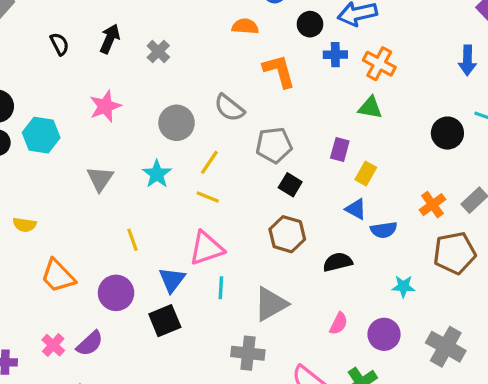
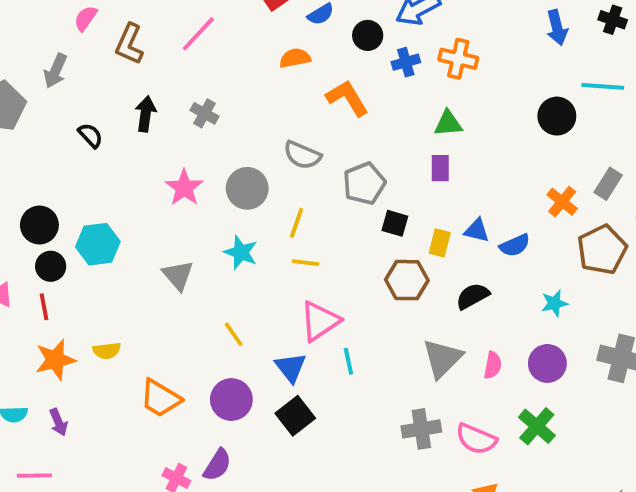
pink star: (105, 106) -> (184, 188), moved
green triangle: (370, 108) -> (448, 123), moved
yellow rectangle: (366, 174) -> (440, 243), moved
gray triangle: (271, 304) -> (442, 358), moved
gray cross: (248, 353) -> (421, 429), moved

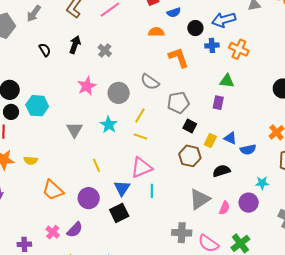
purple circle: (547, 363) -> (249, 203), moved

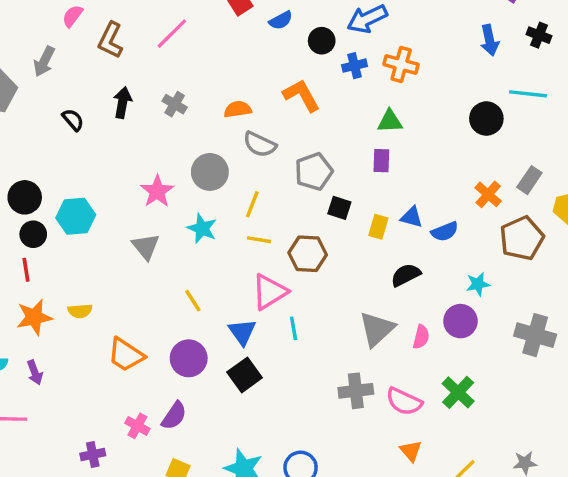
orange semicircle: (156, 32) -> (238, 109), moved
pink star: (87, 86) -> (157, 191), moved
brown hexagon: (190, 156) -> (308, 254), moved

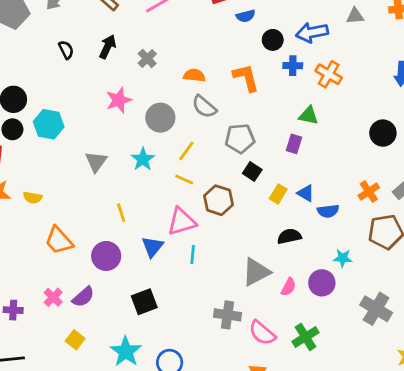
pink star: (157, 191) -> (119, 100), moved
black square: (245, 375) -> (144, 302), moved

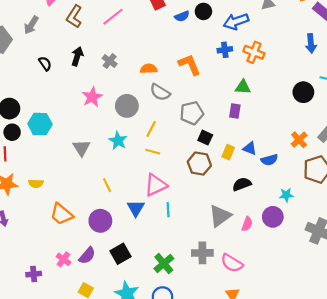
black circle: (273, 40) -> (203, 11), moved
brown hexagon: (219, 200) -> (199, 164), moved
black square: (144, 302) -> (121, 254), moved
green cross: (306, 337) -> (164, 264), moved

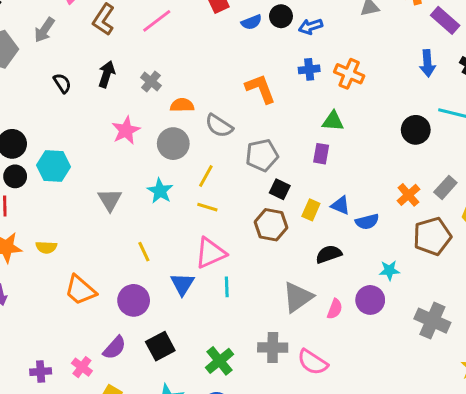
blue arrow: (236, 21) -> (311, 27), moved, size x0.7
orange semicircle: (149, 69) -> (182, 105), moved
pink cross: (64, 259) -> (82, 367), moved

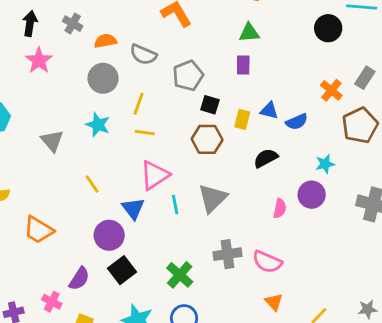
pink star: (126, 130) -> (39, 60), moved
gray triangle: (298, 297) -> (213, 198), moved
purple circle: (134, 300) -> (109, 235), moved

